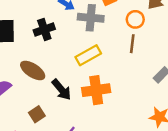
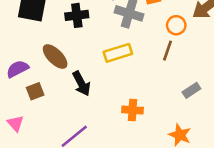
orange cross: (96, 90) -> (132, 110), moved, size x0.7
brown square: (37, 114) -> (35, 91), moved

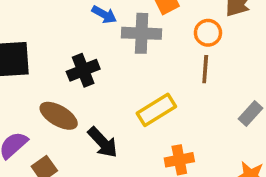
black cross: (77, 15) -> (83, 70), moved
yellow rectangle: (118, 53) -> (156, 110), moved

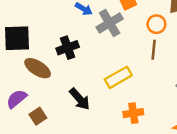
gray cross: (142, 33) -> (110, 23), turned -35
brown ellipse: (59, 116) -> (38, 68), moved

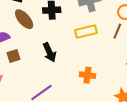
yellow rectangle: (118, 77) -> (86, 31), moved

